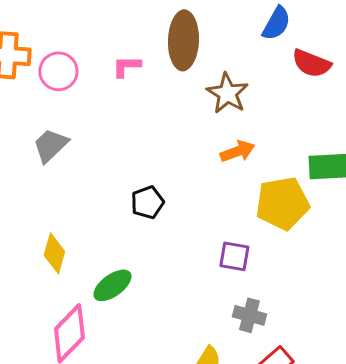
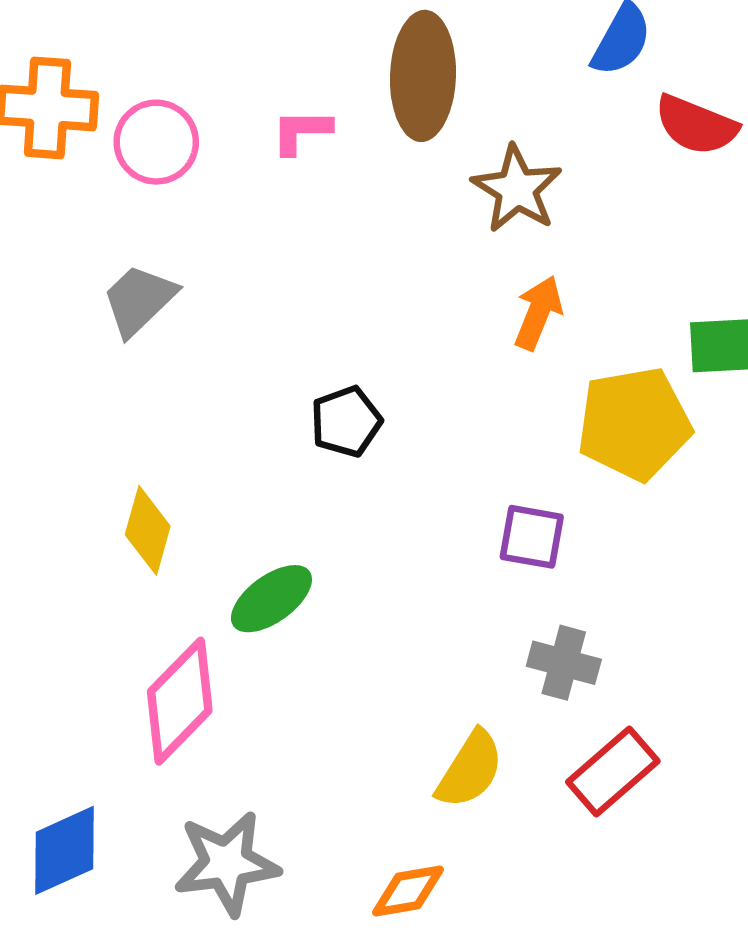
orange arrow: (237, 151) -> (538, 313), turned -48

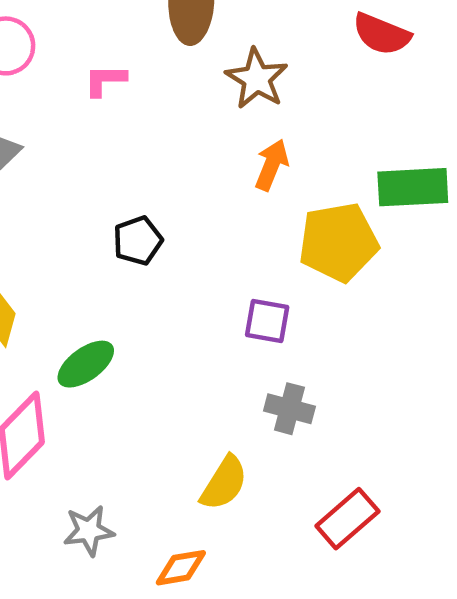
pink L-shape: (301, 131) -> (105, 80), moved
red rectangle: (613, 772) -> (347, 519), moved
gray star: (227, 863) -> (89, 531), moved, size x0.7

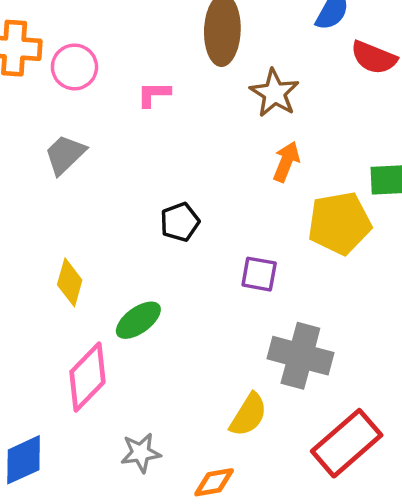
purple square: (267, 321) -> (259, 274), moved
gray cross: (289, 409) -> (300, 356), size x1.6
red rectangle: (347, 519) -> (347, 443), size x1.4

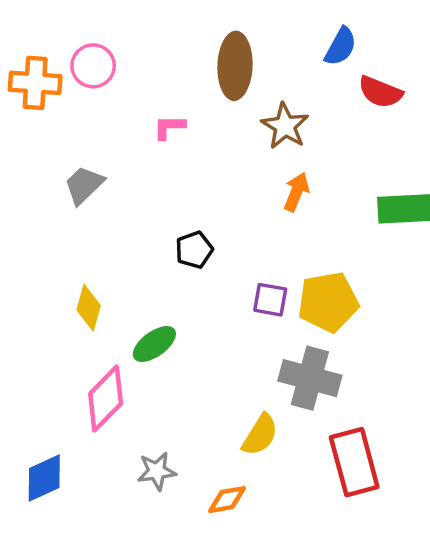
pink circle: (74, 67) -> (93, 66), moved
yellow pentagon: (339, 223) -> (328, 302), moved
red rectangle: (347, 443) -> (354, 462), turned -64

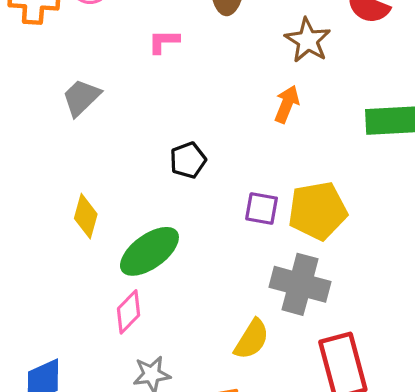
brown star: (285, 126) -> (308, 40), moved
green ellipse: (154, 344) -> (149, 251), size x1.4
pink diamond: (106, 399) -> (129, 312), moved, size x0.7

